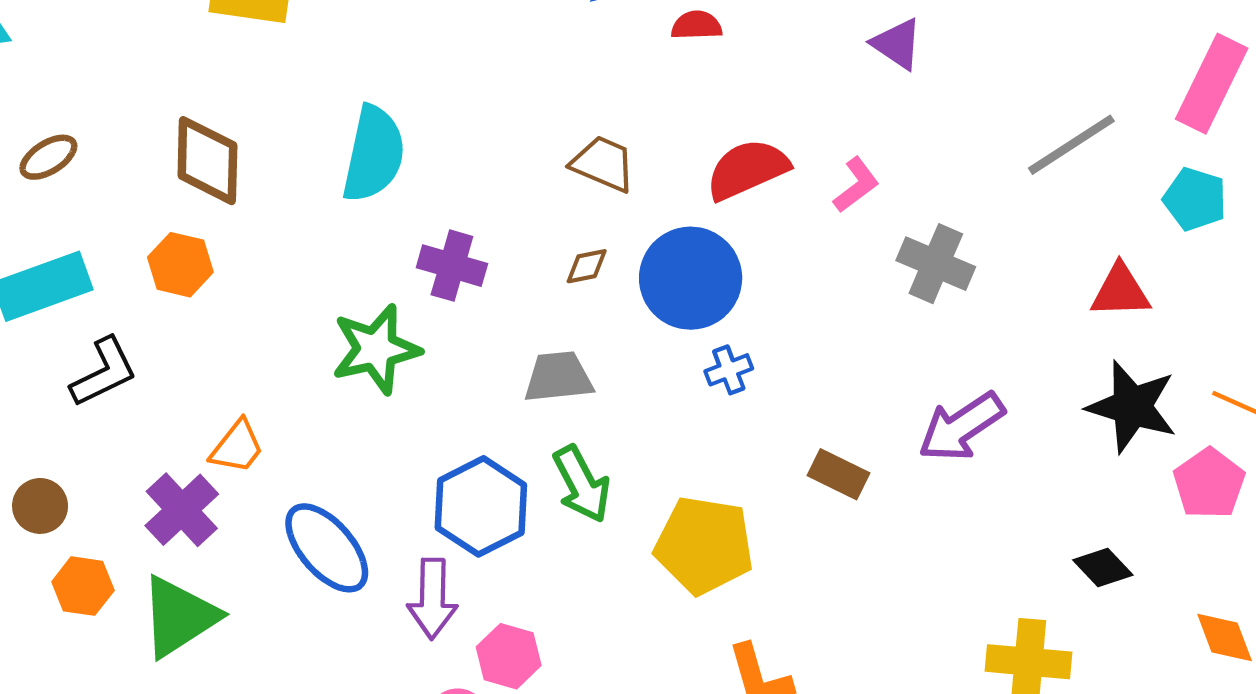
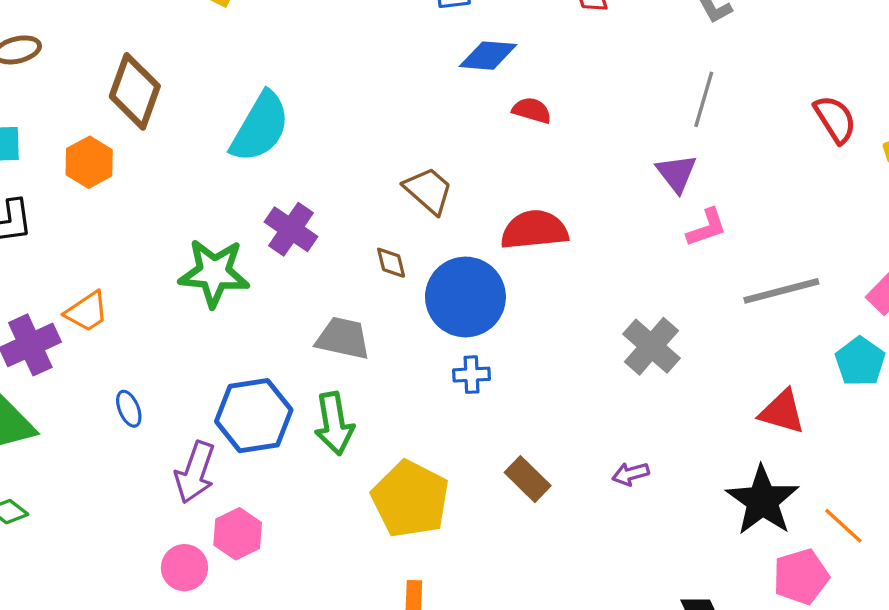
pink L-shape: (856, 185) -> (707, 228), moved
brown diamond: (587, 266) -> (391, 263), turned 69
purple arrow: (961, 427) -> (631, 474), size x0.5
blue ellipse: (327, 548) -> (129, 409), size x0.5

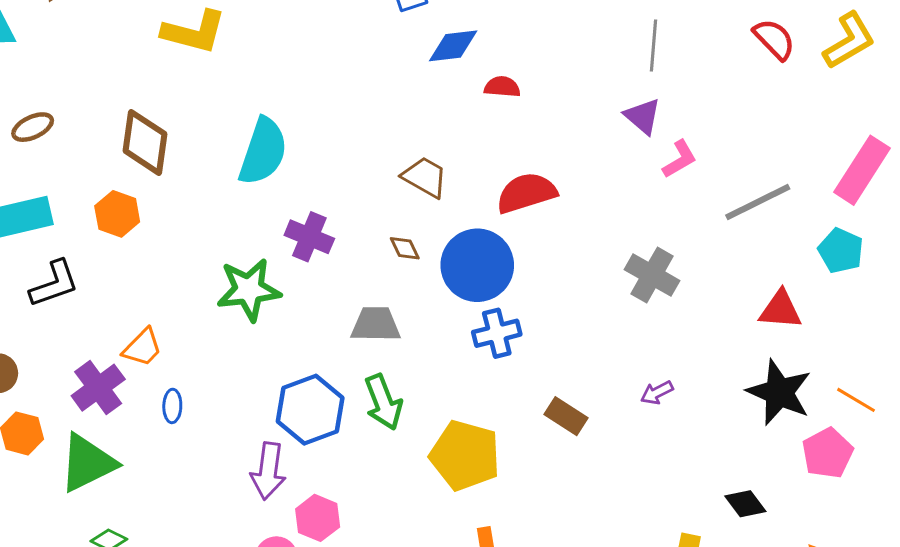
blue cross: (471, 375) -> (497, 333), size x1.4
blue ellipse: (129, 409) -> (172, 406), moved, turned 36

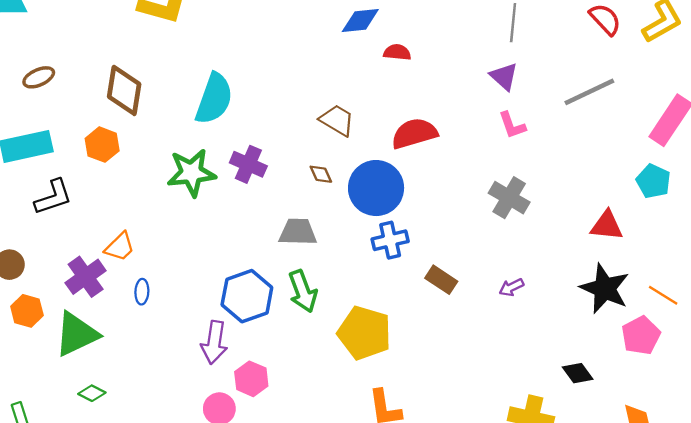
pink L-shape: (680, 159) -> (512, 125), moved, turned 100
gray line: (758, 202) -> (589, 92), moved
green star: (249, 290) -> (191, 173), moved
brown rectangle: (566, 416) -> (441, 280), moved

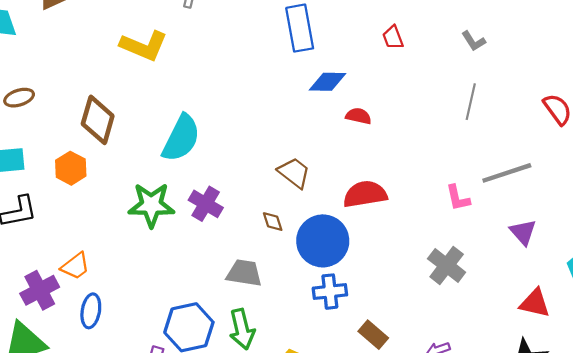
purple triangle: (504, 76) -> (523, 232), moved
gray line: (589, 92) -> (507, 173), moved
blue ellipse: (142, 292) -> (91, 311), size x1.4

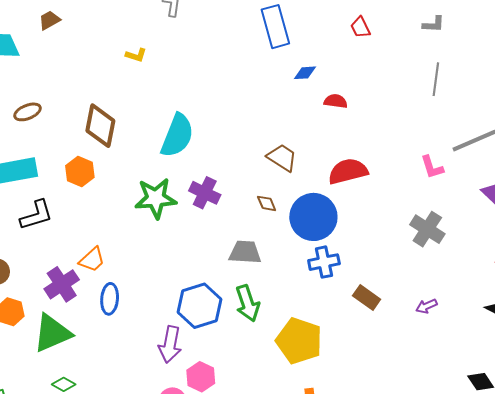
gray L-shape: (473, 41) -> (433, 24), turned -50
yellow L-shape: (144, 46) -> (136, 55), size x0.5
blue diamond: (328, 82) -> (305, 73), size x0.7

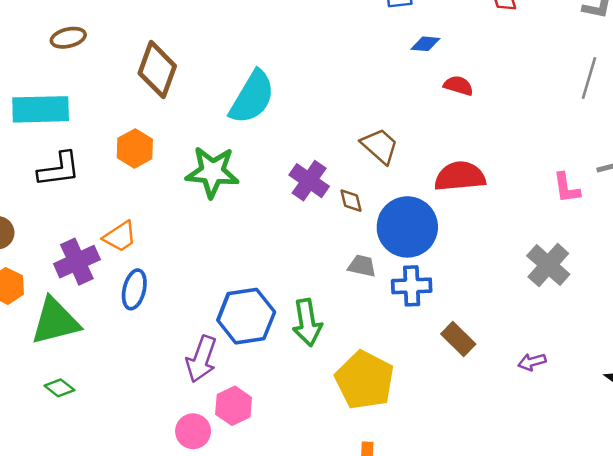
orange hexagon: (80, 172) -> (135, 149), moved
purple cross: (205, 193) -> (309, 181), moved
gray trapezoid: (245, 252) -> (362, 266), moved, size x0.7

